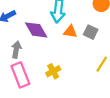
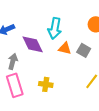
yellow cross: (53, 71) -> (46, 84), turned 32

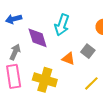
orange triangle: (65, 48) -> (68, 59), moved
yellow cross: (46, 84) -> (45, 80), size x1.6

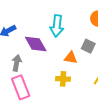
yellow cross: (45, 80) -> (63, 79), moved, size x0.6

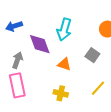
orange triangle: (71, 58) -> (64, 64), moved
yellow cross: (63, 79) -> (61, 93), moved

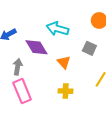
cyan arrow: (64, 30) -> (57, 29), turned 100
orange triangle: (64, 64) -> (64, 62), turned 40

